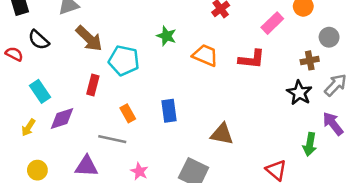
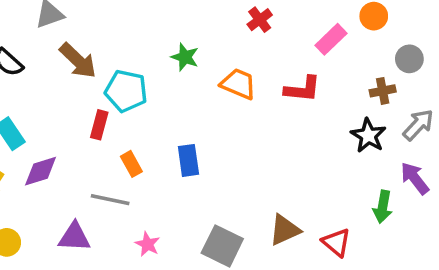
red rectangle: (93, 85) -> (99, 125), moved
brown triangle: (222, 134) -> (285, 230), moved, turned -35

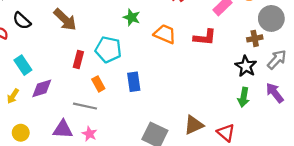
gray circle: (409, 59) -> (271, 18), size x1.5
cyan pentagon: (126, 91) -> (108, 50), moved
green arrow: (383, 207) -> (244, 97), moved
pink star: (147, 244) -> (89, 134), moved

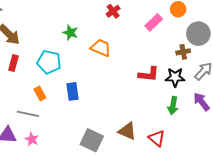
red L-shape: (205, 37) -> (149, 74), moved
red rectangle: (78, 60) -> (14, 63), moved
black star: (246, 66) -> (175, 77), turned -30
brown triangle: (194, 125) -> (127, 131), turned 48

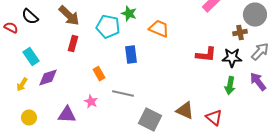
cyan pentagon: (49, 62) -> (108, 27), moved
blue rectangle: (72, 91) -> (131, 55), moved
gray line: (28, 114) -> (123, 94), moved
pink star: (32, 139) -> (91, 102), moved

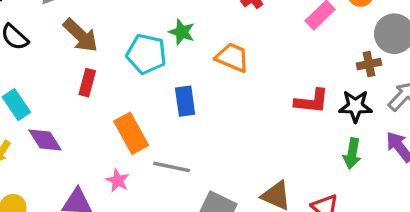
orange rectangle: (99, 74) -> (131, 133), size x1.6
purple diamond: (48, 78) -> (45, 140), turned 75

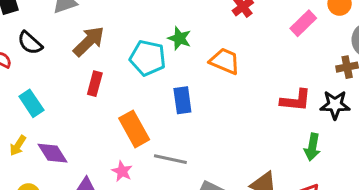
brown arrow: (80, 35) -> (89, 41), turned -88
purple diamond: (45, 140) -> (53, 153), moved
green arrow: (352, 153) -> (312, 147), moved

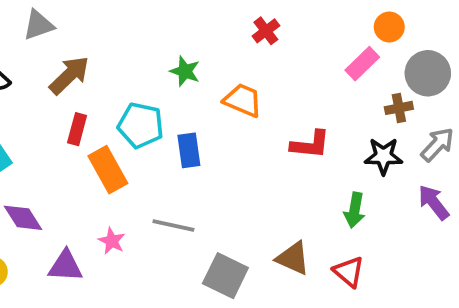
pink rectangle: (303, 23) -> (362, 64), moved
cyan pentagon: (148, 58) -> (141, 125), moved
red L-shape: (296, 100) -> (310, 145), moved
orange rectangle: (134, 129) -> (108, 170), moved

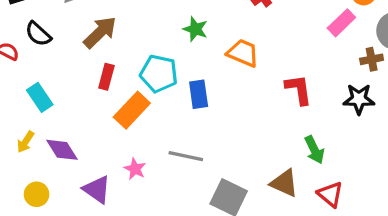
red L-shape: (310, 145) -> (299, 89), turned -104
orange rectangle: (108, 170) -> (132, 110), turned 72
green arrow: (355, 210) -> (314, 150), moved, turned -36
purple triangle: (65, 266) -> (97, 190), turned 32

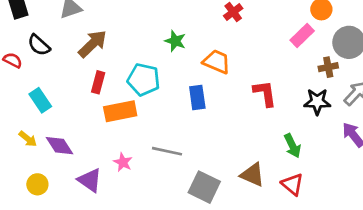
blue rectangle: (199, 94) -> (197, 97), moved
orange rectangle: (132, 110) -> (120, 111), turned 36
yellow arrow: (25, 142) -> (28, 139), turned -84
green arrow: (314, 150) -> (292, 146), moved

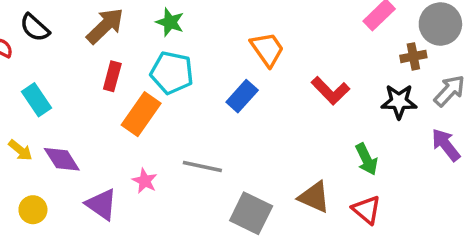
green star: (175, 41) -> (170, 22), moved
orange trapezoid: (217, 62) -> (267, 49), turned 32
red L-shape: (265, 93) -> (330, 91), turned 144
blue rectangle: (197, 97) -> (242, 96), turned 50
orange rectangle: (120, 111) -> (141, 114), turned -44

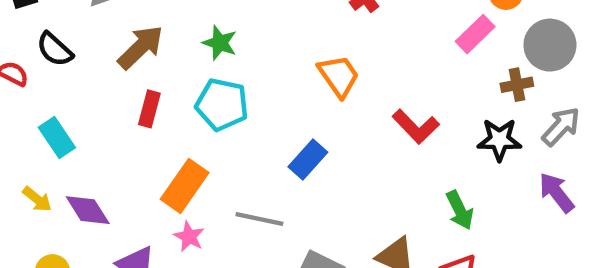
blue rectangle: (242, 96) -> (308, 160), moved
orange rectangle: (141, 114) -> (185, 186), moved

